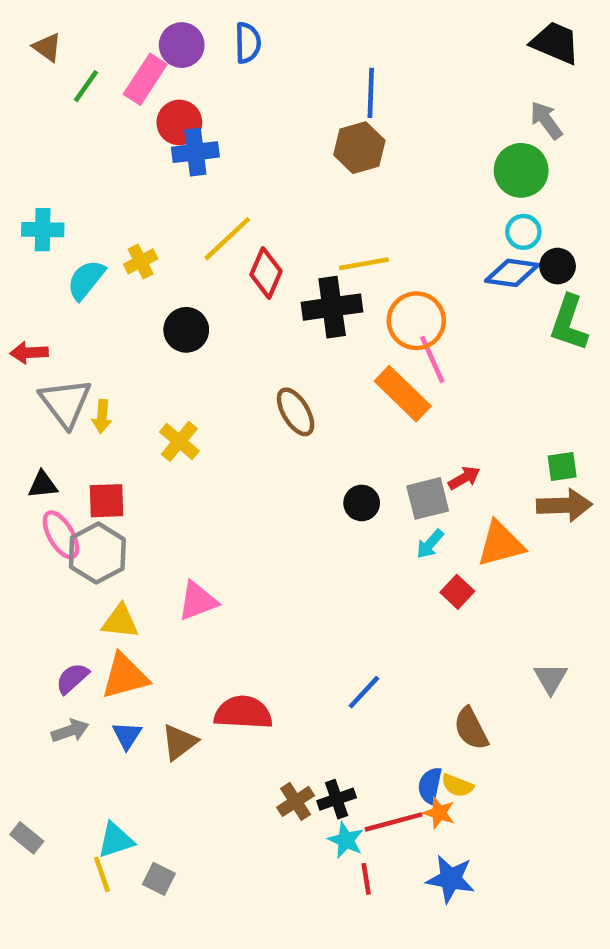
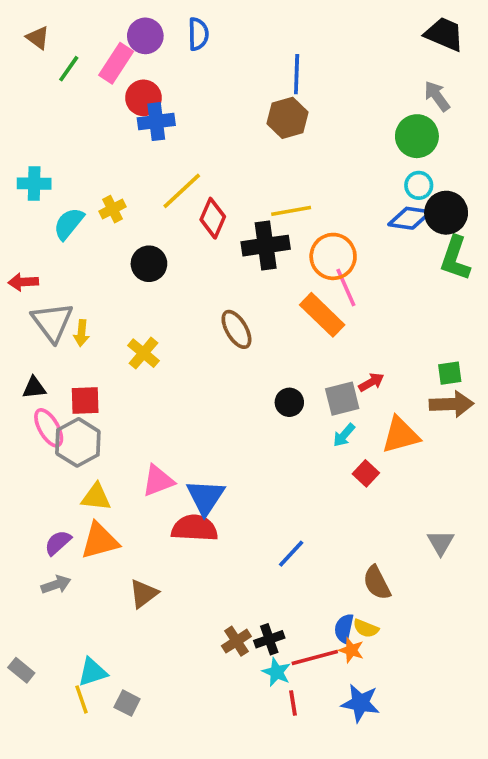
black circle: (558, 266) -> (446, 213), size x1.5
red semicircle: (243, 713) -> (195, 528), moved
blue triangle: (127, 735) -> (205, 497), moved, size x1.6

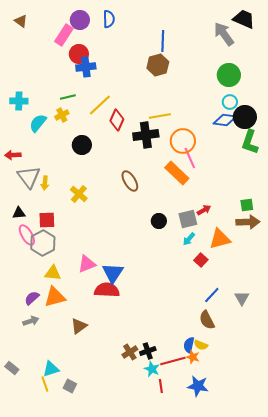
green line: (69, 69) -> (68, 97), moved, turned 42
gray arrow: (437, 96) -> (224, 34), moved, size x1.4
blue line: (291, 554) -> (212, 295), moved

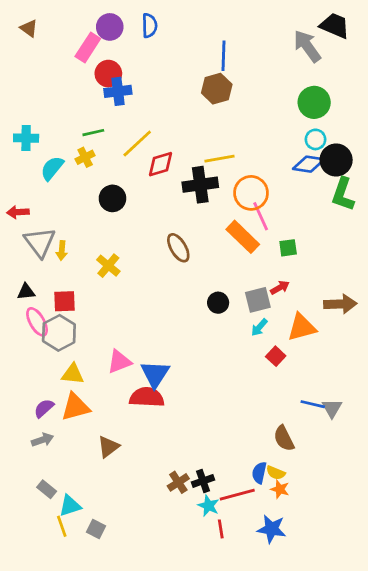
red diamond: (117, 120) -> (160, 164), turned 50
green square: (247, 205) -> (288, 248), moved
blue line: (212, 295) -> (313, 404), moved, turned 60
orange star: (193, 357) -> (280, 489), moved
gray rectangle: (12, 368) -> (47, 489), moved

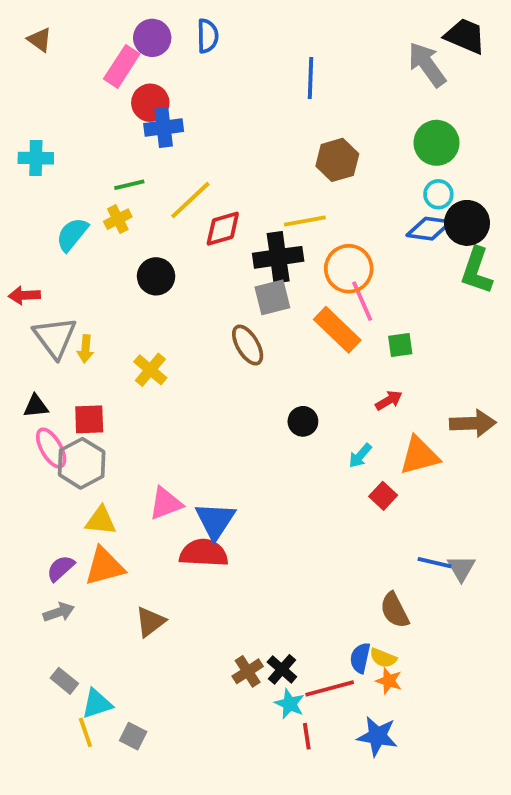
brown hexagon: (217, 89) -> (337, 160), moved
cyan cross: (26, 138) -> (36, 158), moved
gray square: (258, 300) -> (272, 297), moved
black cross: (203, 481) -> (282, 669), turned -30

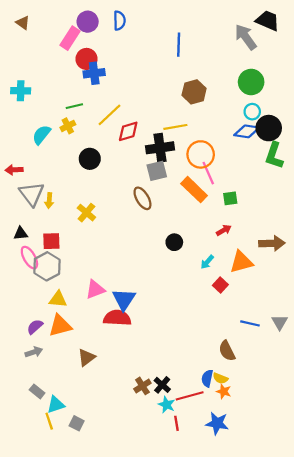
gray triangle: (461, 568) -> (280, 322), moved

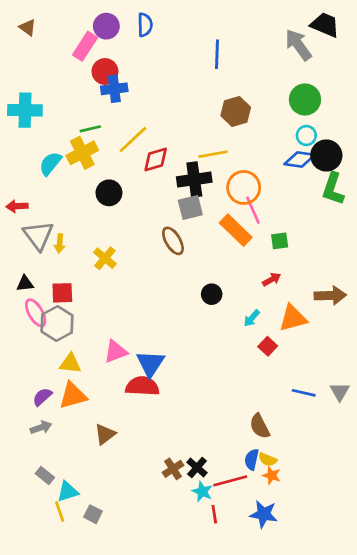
cyan cross: (21, 91) -> (25, 110), size x1.4
yellow cross: (68, 126) -> (82, 153), size x1.6
brown semicircle: (227, 351) -> (260, 426), moved

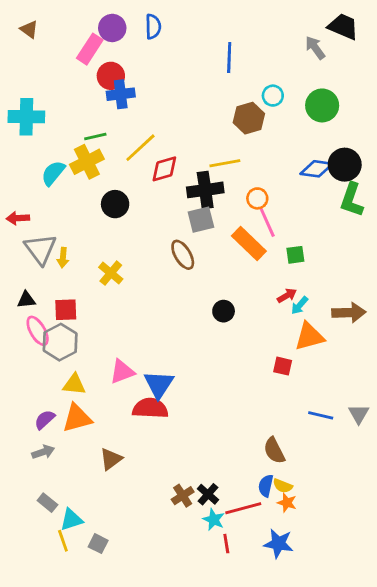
gray arrow: (298, 45) -> (315, 48), size x0.7
cyan circle: (306, 135) -> (273, 96), moved
orange circle: (244, 187) -> (257, 198), size x0.6
cyan arrow: (252, 318) -> (300, 305), moved
red square: (268, 346) -> (283, 366), turned -30

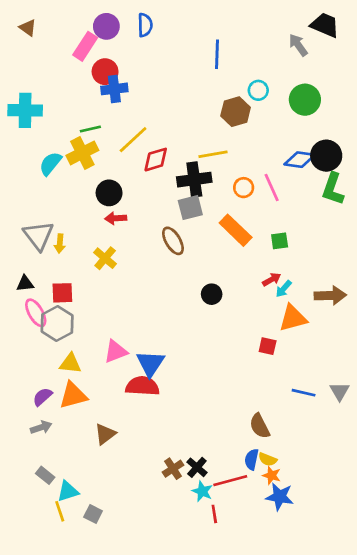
red arrow: (18, 218) -> (116, 218), moved
pink line: (267, 222) -> (272, 188), moved
blue star: (278, 544) -> (280, 497), moved

